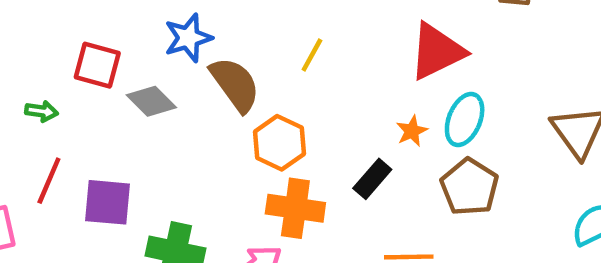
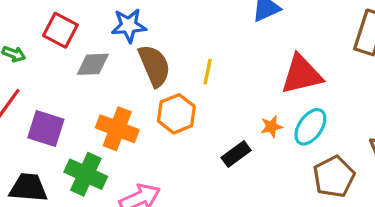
yellow line: (312, 55) -> (208, 72), moved, turned -30
gray diamond: (151, 101) -> (93, 64), turned -60
brown pentagon: (469, 187) -> (334, 177), moved
orange cross: (295, 208) -> (117, 129), moved

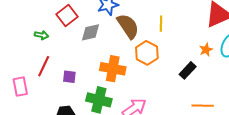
red square: (60, 30) -> (67, 15), turned 35
purple square: (46, 128) -> (69, 77), size x0.6

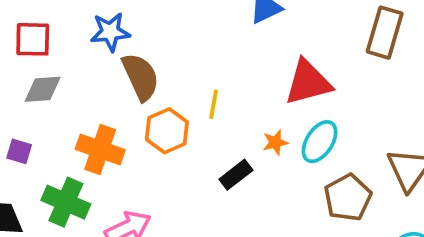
red square: (67, 15) -> (33, 39), turned 30
yellow line: (161, 24) -> (214, 104), moved
gray diamond: (91, 32) -> (43, 89), moved

